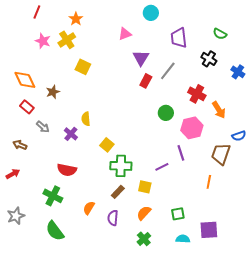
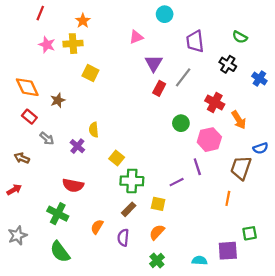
yellow cross: (67, 40) -> (73, 44), turned 30
green square: (178, 214) -> (250, 233), moved

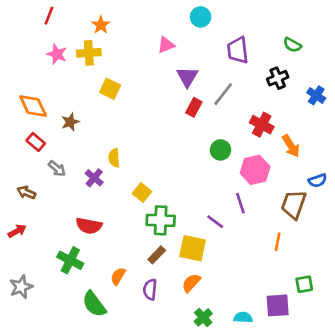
black cross: (228, 64) -> (278, 78), turned 35
purple line: (177, 182) -> (215, 222), turned 64
yellow square: (158, 204) -> (193, 248), size x1.5
green semicircle: (60, 252) -> (94, 304), moved
green cross: (157, 261) -> (203, 317), moved

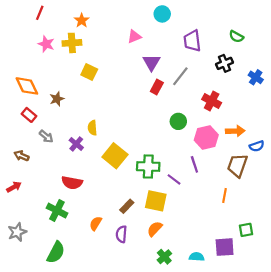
orange arrow: (291, 146) -> (235, 131), moved, turned -60
yellow square: (142, 192) -> (115, 156), size x1.6
green cross: (161, 220) -> (148, 166), moved
green semicircle: (94, 304) -> (56, 252), moved, turned -115

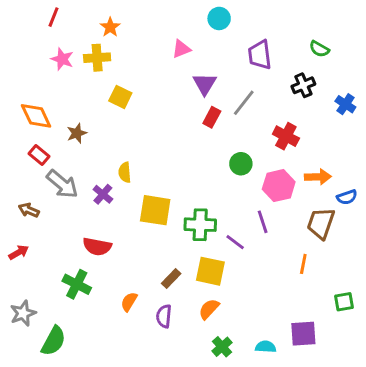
gray arrow: (46, 136) -> (62, 184), size x1.6
yellow square: (115, 156) -> (155, 210), turned -30
green square: (246, 230) -> (344, 302), moved
green semicircle: (56, 252) -> (54, 341), moved

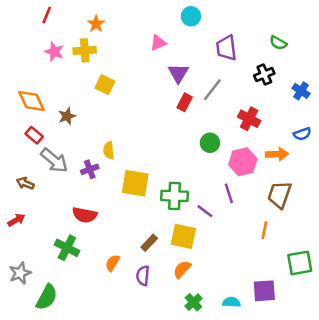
purple cross: (103, 194) -> (90, 169), turned 30
blue semicircle: (347, 197) -> (302, 134), moved
green square: (344, 302) -> (300, 263), size x1.5

